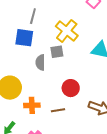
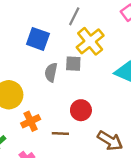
gray line: (33, 16) -> (74, 16), moved
orange cross: (32, 105) -> (31, 121), turned -35

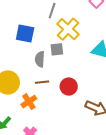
brown line: (60, 134) -> (42, 82), moved

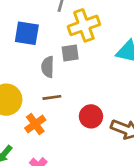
yellow cross: (68, 29) -> (84, 25), turned 30
red circle: (69, 87) -> (91, 116), moved

